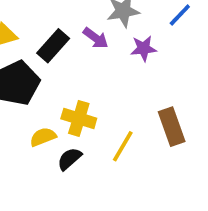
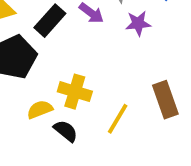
black semicircle: (69, 159) -> (66, 131), turned 80

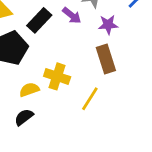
brown rectangle: (165, 100) -> (106, 59), moved
black semicircle: (66, 131) -> (24, 117), moved, turned -78

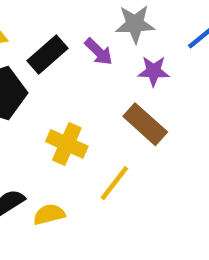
brown rectangle: (106, 59) -> (145, 124), turned -36
yellow semicircle: (29, 90) -> (49, 214), moved

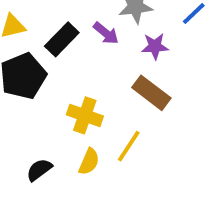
yellow semicircle: (49, 214) -> (89, 162), moved, turned 132

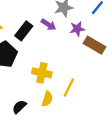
brown rectangle: (151, 93) -> (95, 45), moved

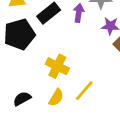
purple arrow: (49, 25) -> (79, 13), turned -128

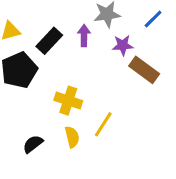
yellow semicircle: (56, 98) -> (72, 137), turned -36

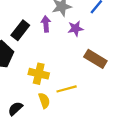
brown rectangle: (144, 70) -> (95, 59), moved
yellow line: (103, 124) -> (67, 89), turned 48

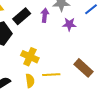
brown rectangle: (95, 59) -> (84, 68), moved

